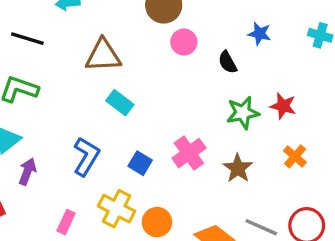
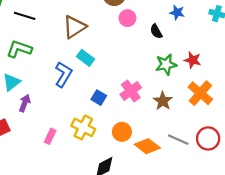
brown triangle: (103, 55) -> (74, 27), turned -30
blue L-shape: (86, 156) -> (63, 74), moved
orange cross: (295, 156) -> (200, 93), size x1.6
orange circle: (157, 222) -> (122, 132), moved

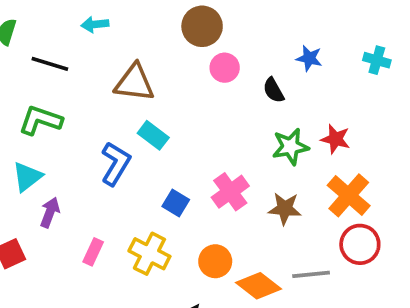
brown triangle: (74, 27) -> (134, 83), turned 40
brown star: (163, 101) -> (285, 209), turned -30
pink rectangle: (50, 136) -> (93, 252), moved
red circle: (208, 138) -> (360, 244), moved
gray line: (178, 140) -> (311, 274), turned -30

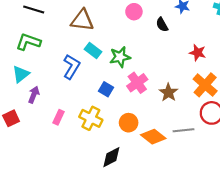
green star: (290, 147) -> (120, 57), moved
brown star: (285, 209) -> (168, 92), turned 30

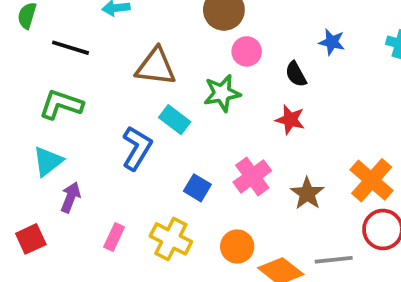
red star: (198, 53) -> (290, 120), moved
green star: (120, 57) -> (222, 93), moved

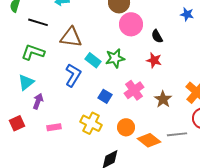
blue star: (332, 42) -> (187, 14), moved
pink circle: (247, 51) -> (131, 24), size x1.5
brown triangle: (156, 67) -> (71, 37), moved
green star: (222, 93) -> (115, 58), moved
pink rectangle: (114, 237) -> (54, 127), moved, turned 56

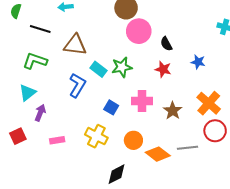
blue star: (187, 14) -> (198, 62), moved
pink cross: (134, 90) -> (142, 101), turned 36

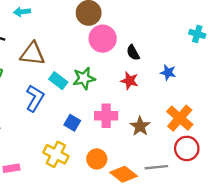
pink rectangle: (57, 140) -> (11, 168), moved

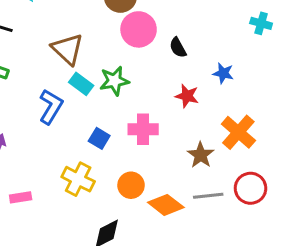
brown triangle: (33, 54) -> (67, 49), moved, turned 36
red star: (130, 81) -> (187, 96), moved
brown star: (140, 126) -> (201, 155), moved
red circle: (187, 148) -> (250, 188), moved

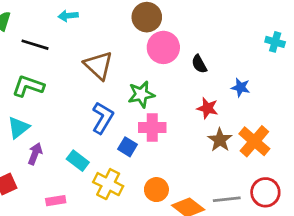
cyan rectangle: (81, 84) -> (78, 161), moved
blue L-shape: (51, 107) -> (103, 118), moved
pink cross: (143, 129) -> (152, 127), moved
brown star: (201, 155) -> (220, 140), moved

